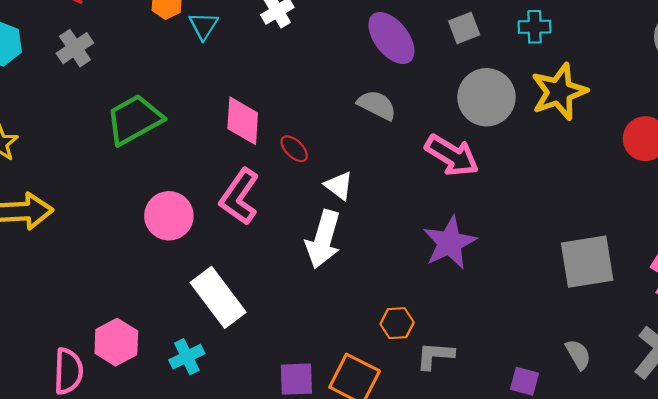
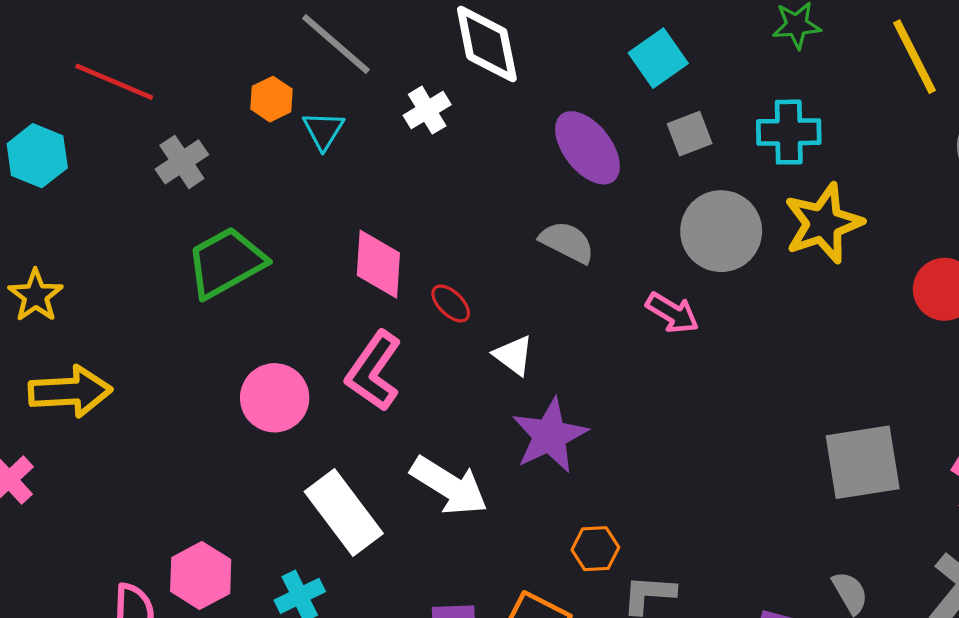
cyan cross: (535, 27) -> (789, 132), size x1.4
gray cross: (75, 48) -> (182, 162), moved
pink arrow: (452, 155) -> (672, 313), size x0.7
white arrow: (323, 239) -> (449, 486), moved, turned -74
purple star: (450, 243) -> (550, 436), moved

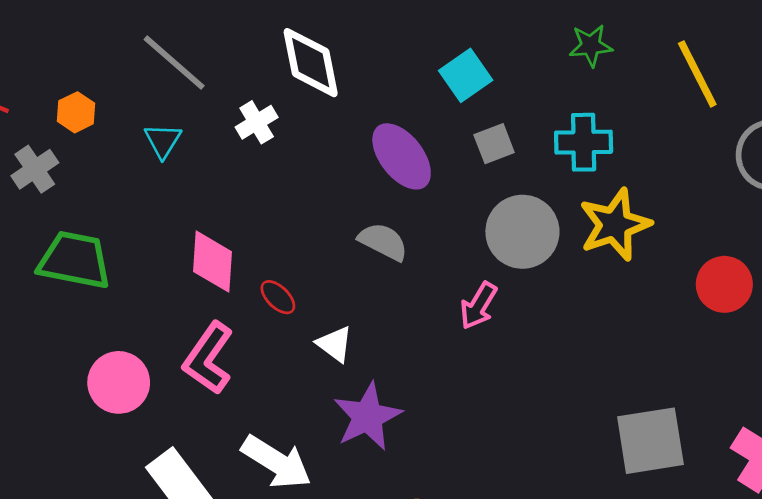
orange hexagon: (271, 99) -> (76, 112), moved
green trapezoid: (226, 263) -> (75, 260), turned 40
pink arrow: (672, 313) -> (478, 306), turned 90

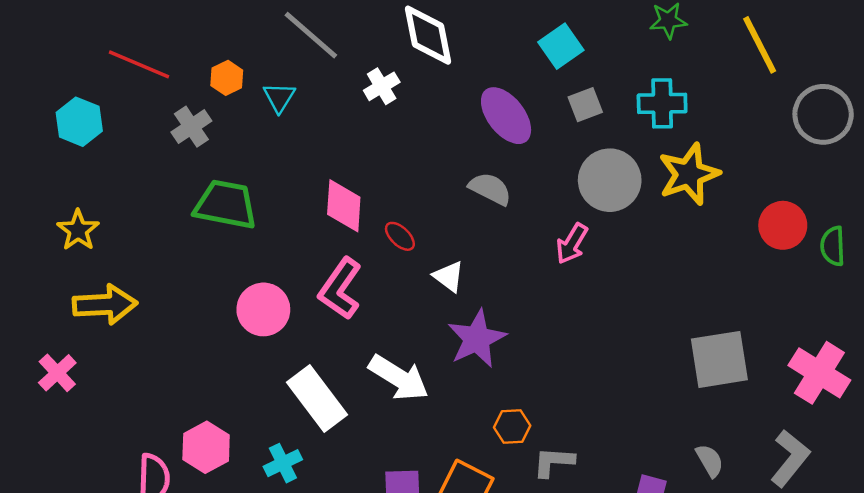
cyan triangle: (163, 141) -> (279, 97), moved

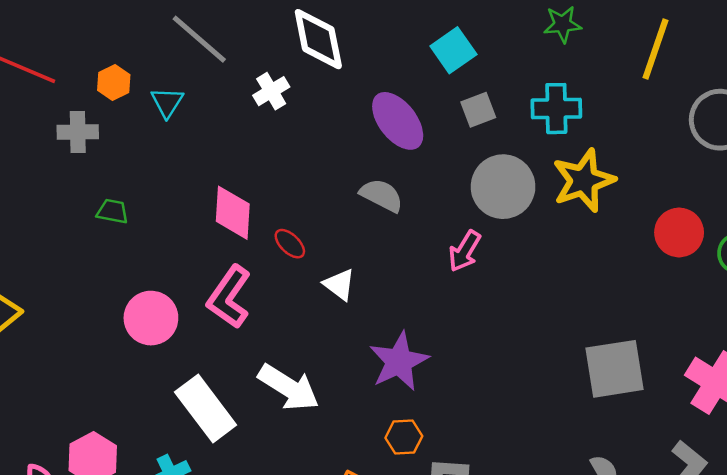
yellow line: (760, 45) -> (655, 49), turned 46
gray cross: (191, 127) -> (78, 132), turned 33
green trapezoid: (226, 205) -> (113, 211), size x0.5
purple star: (477, 339) -> (399, 361), moved

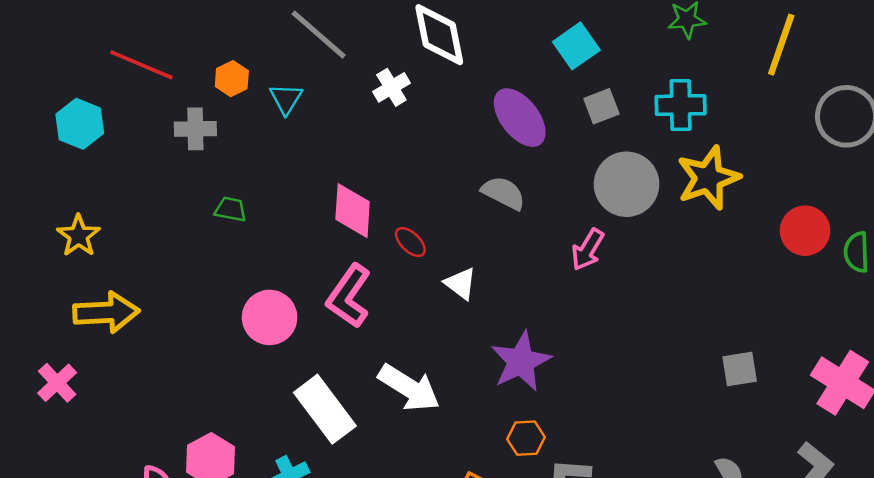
gray square: (615, 369) -> (740, 369), size x0.6

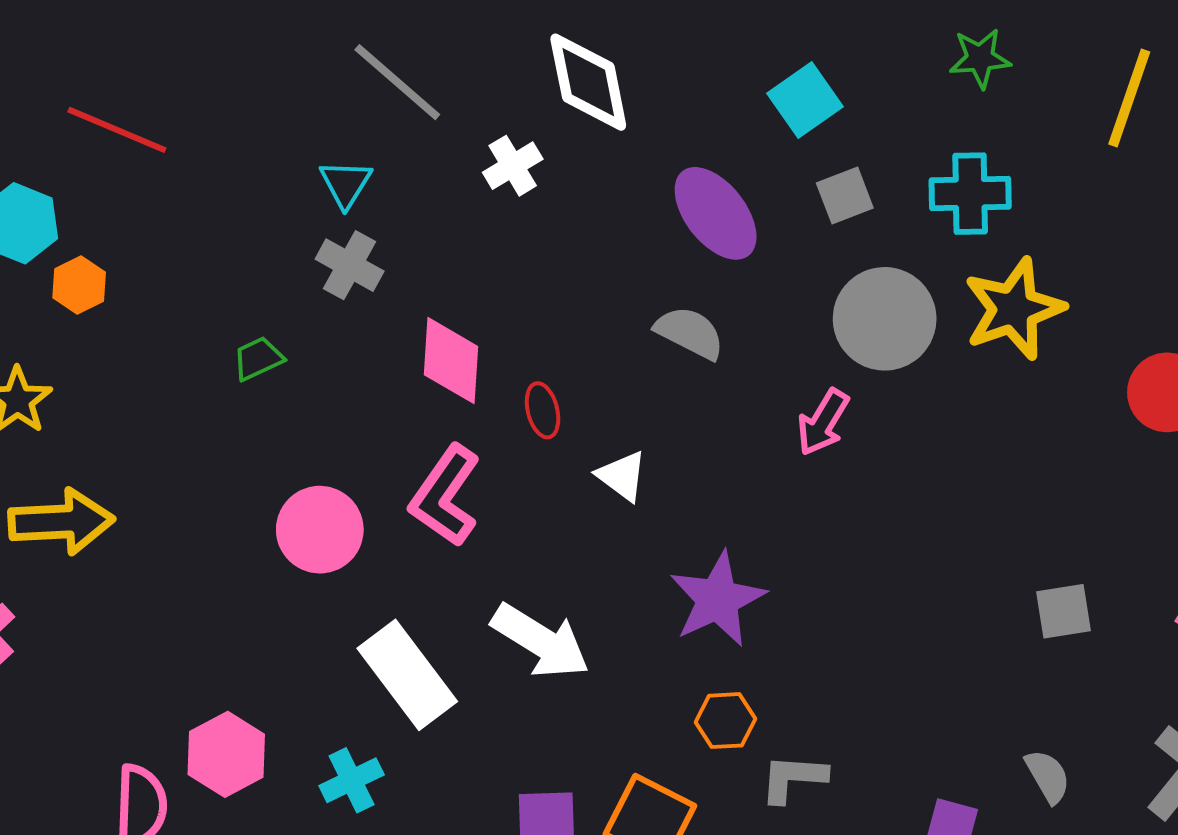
orange hexagon: (232, 79) -> (79, 285), moved
gray cross: (195, 129) -> (350, 265), moved, turned 30
green trapezoid: (231, 209) -> (258, 359), turned -36
red ellipse: (410, 242) -> (543, 410), turned 32

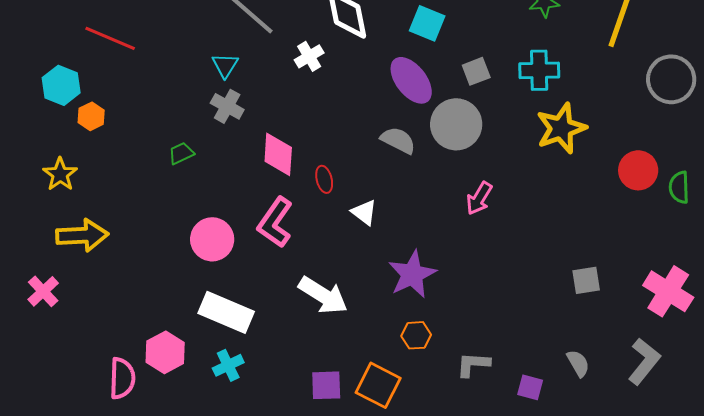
cyan square: (805, 100) -> (427, 23), moved, turned -33
gray circle: (885, 319) -> (456, 124), moved
pink arrow: (823, 422) -> (479, 198), moved
white rectangle: (407, 675) -> (226, 312), moved, turned -30
gray L-shape: (793, 778) -> (473, 364), moved

